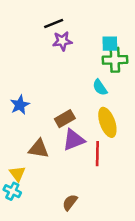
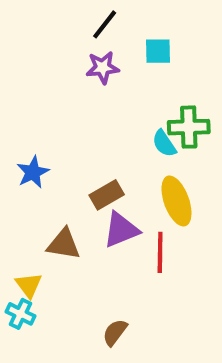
black line: (54, 24) -> (105, 24), moved, turned -30
cyan square: (110, 44) -> (158, 51), moved
green cross: (115, 60) -> (189, 127), moved

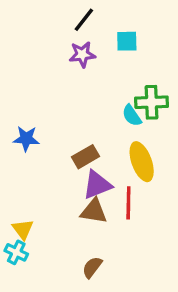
blue star: (33, 172) -> (26, 139), turned 30
brown triangle: (64, 244) -> (94, 211), moved

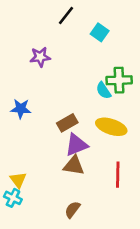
cyan square: (127, 41) -> (100, 32), turned 36
purple star: (82, 54) -> (40, 57), moved
yellow ellipse: (142, 162) -> (111, 127), turned -52
red line: (128, 203) -> (118, 175), moved

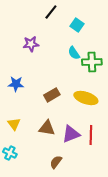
cyan semicircle: (104, 91) -> (74, 53), moved
purple triangle: (76, 145) -> (71, 134), moved
brown triangle: (74, 166) -> (47, 128), moved
yellow triangle: (18, 180) -> (14, 124), moved

